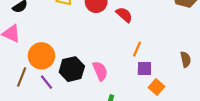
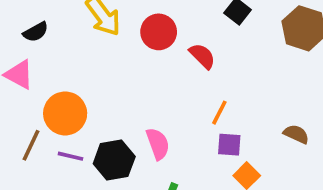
brown semicircle: (186, 59) -> (296, 134), turned -56
black hexagon: (72, 69) -> (114, 160), moved
purple line: (46, 82) -> (70, 156), turned -42

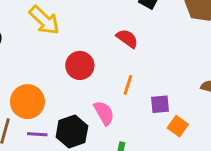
red circle: (159, 32) -> (80, 65), moved
orange line: (219, 113) -> (128, 85), moved

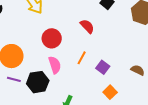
purple square: (160, 104) -> (103, 67), moved, turned 32
pink semicircle: (104, 113) -> (55, 65), moved

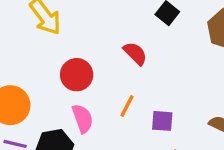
purple square: (103, 67) -> (162, 121), turned -32

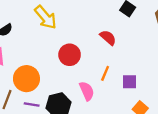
pink semicircle: (83, 119) -> (87, 91), moved

